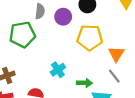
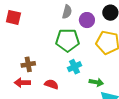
green pentagon: (22, 35) -> (68, 40), moved

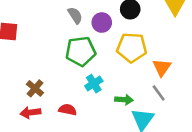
gray semicircle: (67, 12) -> (75, 15), turned -40
brown cross: (28, 64) -> (35, 88), turned -32

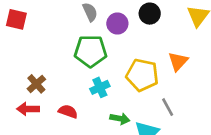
yellow pentagon: (132, 48) -> (142, 75), moved
orange triangle: (162, 67) -> (178, 61), moved
green arrow: (124, 100) -> (120, 119), moved

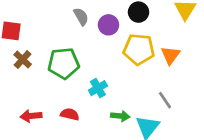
green pentagon: (91, 51) -> (64, 63), moved
yellow pentagon: (142, 75) -> (139, 49), moved
brown cross: (36, 84) -> (23, 60), moved

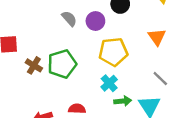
yellow pentagon: (139, 49) -> (113, 52), moved
brown cross: (23, 60) -> (34, 65), moved
cyan cross: (98, 88) -> (109, 83), moved

